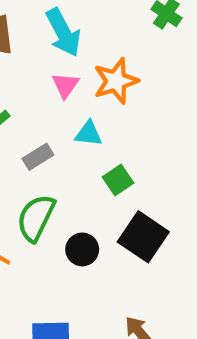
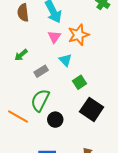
cyan triangle: (88, 134) -> (65, 60), turned 40
black circle: (82, 249) -> (55, 120), moved

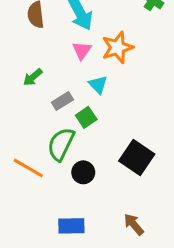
green square: (79, 82) -> (86, 117), moved

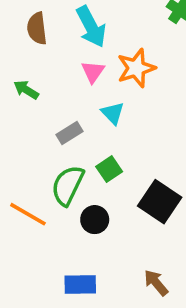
green arrow: (33, 77) -> (26, 90), moved, turned 72
green square: (86, 117) -> (109, 169), moved

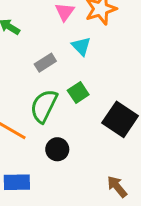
black circle: (95, 220) -> (57, 149), moved
blue rectangle: (80, 285) -> (17, 182), moved

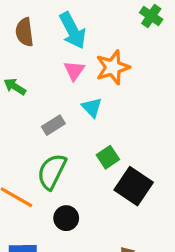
green square: (78, 93) -> (108, 157), moved

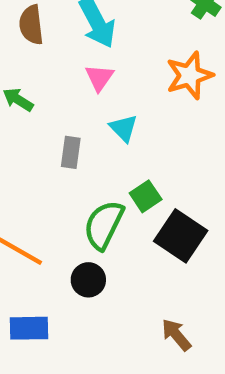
orange star: (113, 67) -> (189, 75), moved
gray rectangle: (53, 125) -> (71, 152), turned -50
green semicircle: (52, 172) -> (104, 225), moved

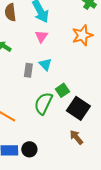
cyan triangle: (124, 128) -> (45, 64), moved
black circle: (88, 280) -> (29, 149), moved
brown arrow: (176, 335) -> (76, 137), moved

